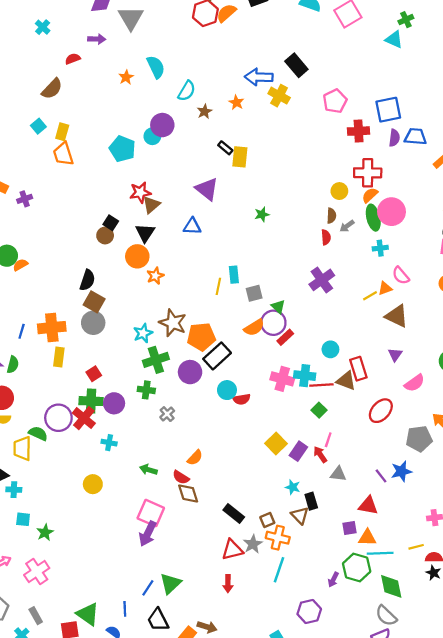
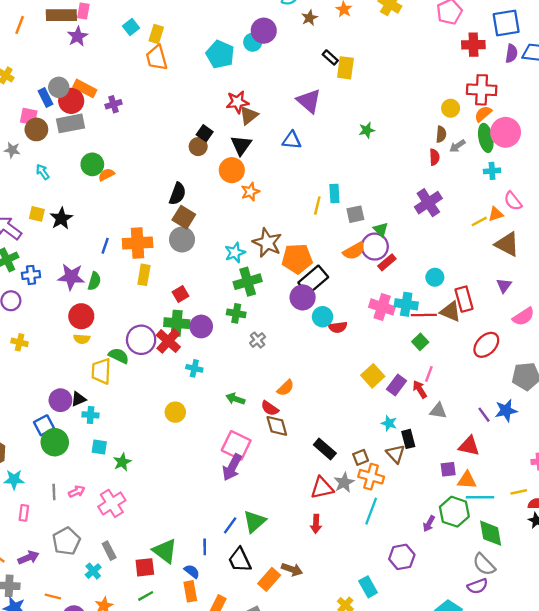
purple circle: (190, 372) -> (303, 297), moved

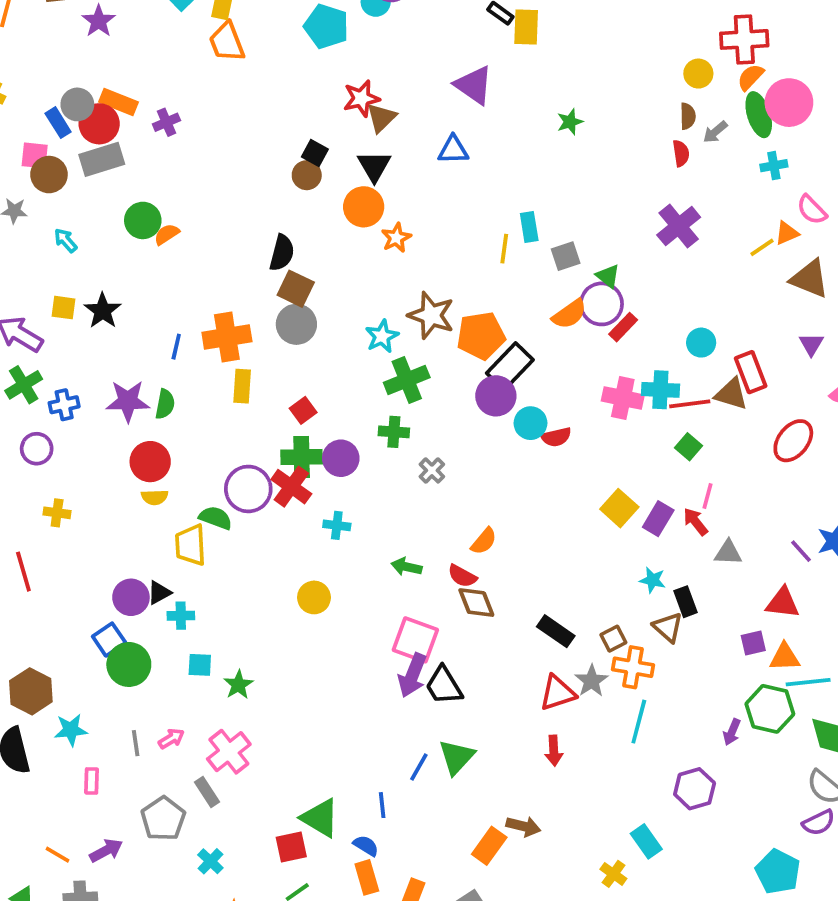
gray rectangle: (109, 551) -> (207, 792), moved
black trapezoid: (240, 560) -> (444, 686), moved

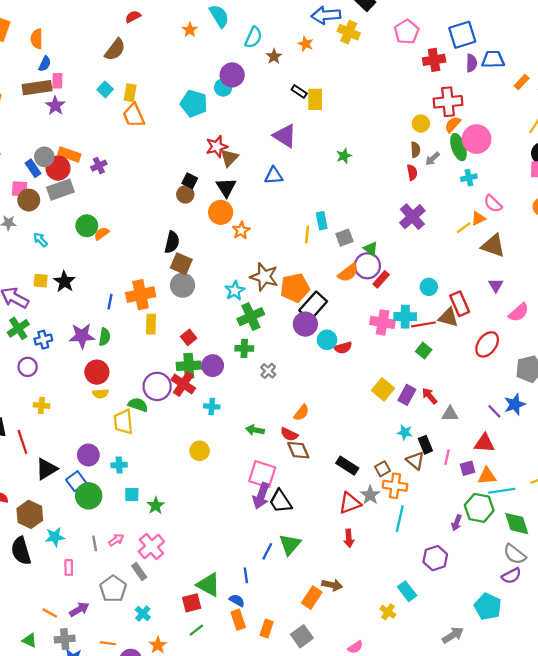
pink line: (708, 496) -> (447, 457), moved
black triangle: (159, 593) -> (46, 469), moved, size x1.5

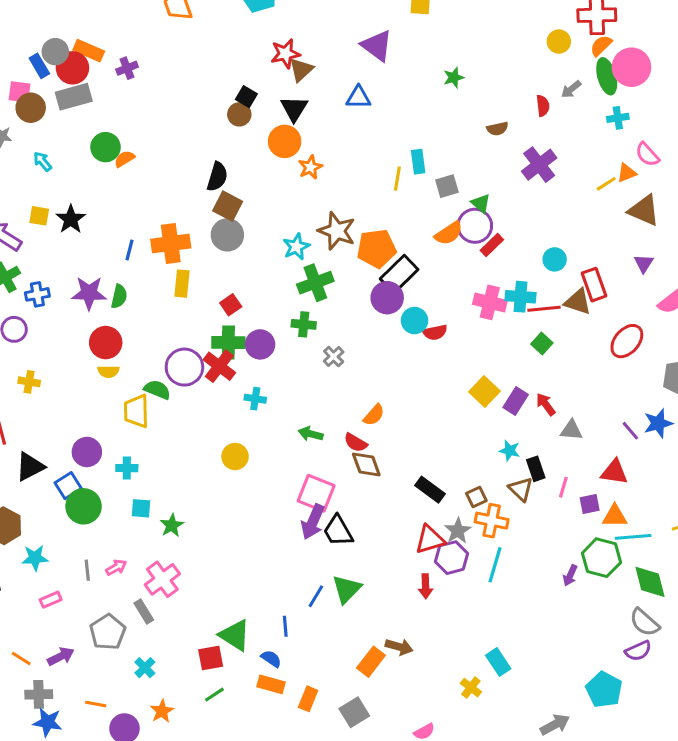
brown semicircle: (415, 150) -> (497, 129), moved, turned 77
purple hexagon: (435, 558) -> (452, 558), moved
pink rectangle: (69, 567) -> (51, 600), turned 63
orange rectangle: (238, 620) -> (271, 684), turned -60

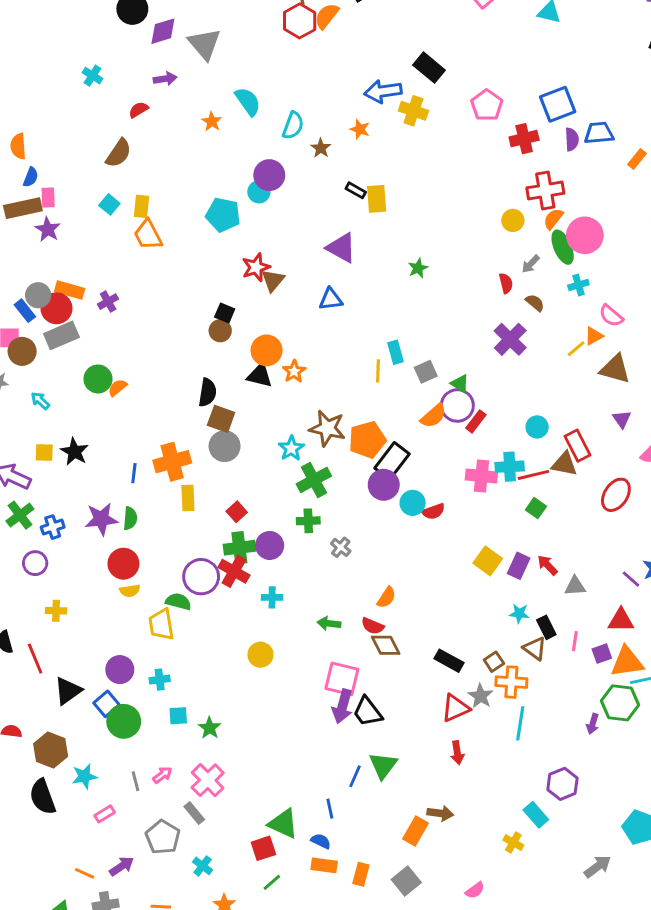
black triangle: (294, 109) -> (260, 375), moved, turned -40
brown semicircle: (497, 129) -> (535, 303), moved, turned -120
orange triangle: (615, 516) -> (627, 662), size x1.4
purple hexagon: (452, 558) -> (562, 784), moved

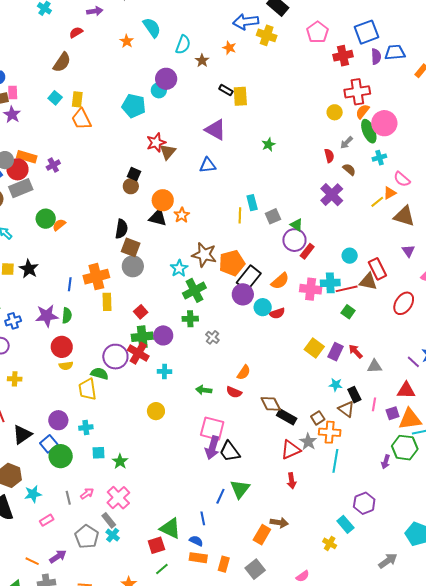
orange semicircle: (434, 416) -> (280, 281), moved
brown diamond: (386, 645) -> (271, 404), moved
cyan cross: (203, 866) -> (113, 535), moved

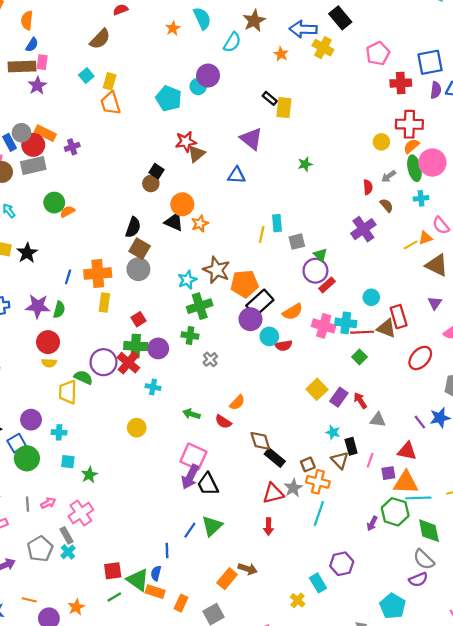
brown star: (202, 60) -> (254, 21), moved, size x1.5
green triangle: (170, 528) -> (138, 580), moved
blue semicircle: (196, 541) -> (156, 573), turned -112

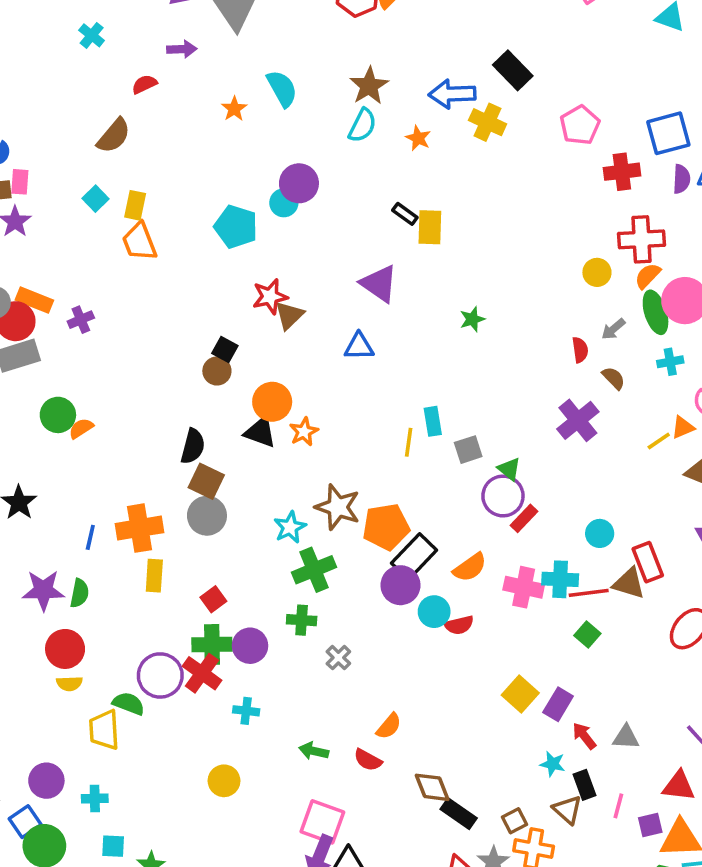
cyan semicircle: (232, 42) -> (362, 125), moved
red arrow: (360, 400) -> (584, 736), moved

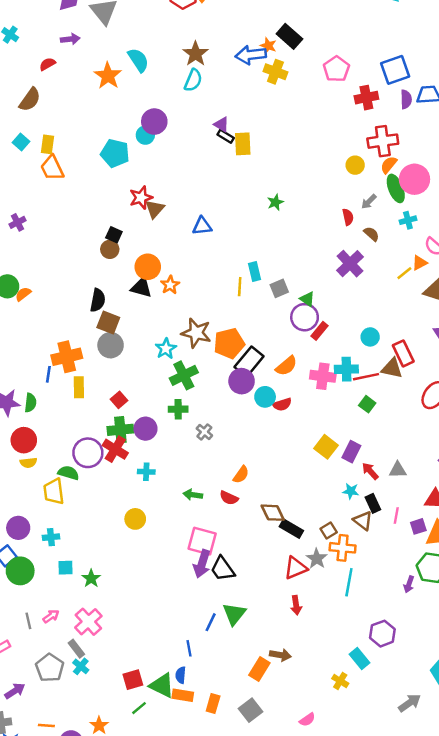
orange star: (234, 109) -> (108, 76), size x1.6
orange star: (418, 138) -> (268, 46), moved
purple triangle: (379, 284) -> (222, 124), moved, size x0.6
blue line: (90, 537) -> (48, 374), moved

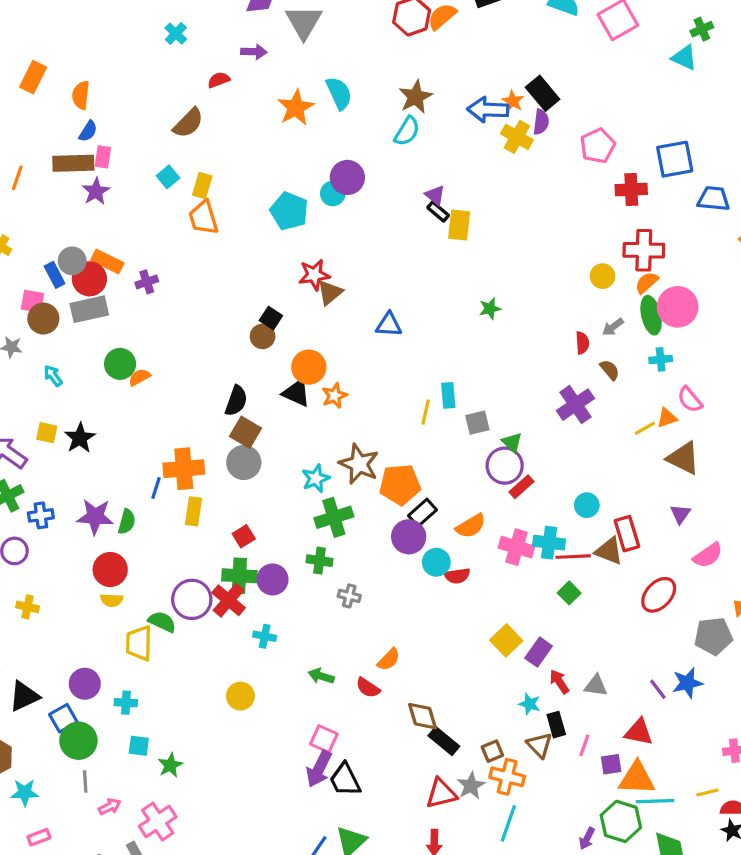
purple semicircle: (406, 99) -> (541, 122), moved
black rectangle: (249, 362) -> (423, 513), size x0.7
gray cross: (204, 432) -> (349, 596), turned -35
pink square: (202, 541) -> (324, 739), size x0.7
gray line: (28, 621) -> (85, 781), moved

